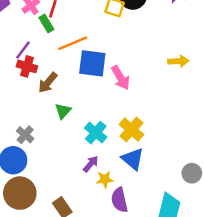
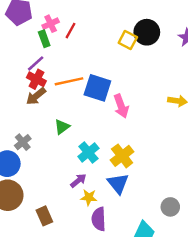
green rectangle: (46, 24) -> (44, 39), moved
orange line: (73, 43) -> (69, 81), moved
brown arrow: (48, 83) -> (36, 96), moved

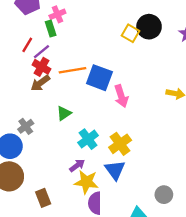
red line: (71, 31) -> (27, 45), moved
yellow star: (89, 197) -> (86, 182), size x1.5

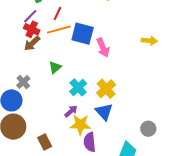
red line: (27, 45) -> (57, 13), moved

